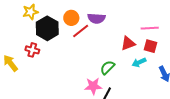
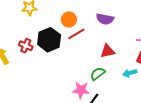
purple semicircle: (96, 18) -> (105, 19), moved
black hexagon: (47, 28) -> (49, 40), moved
red triangle: (128, 43) -> (108, 51), moved

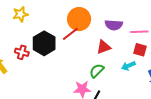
orange circle: (69, 19) -> (79, 19), moved, size x1.5
purple semicircle: (105, 19) -> (114, 25), moved

